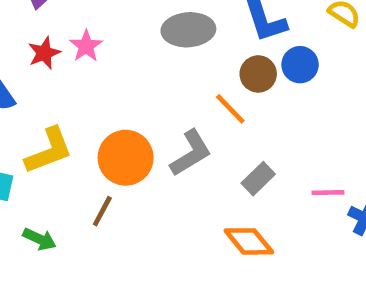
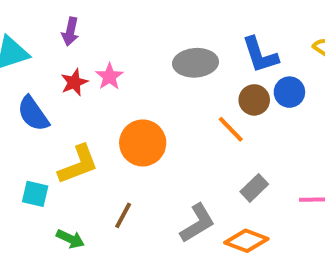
gray L-shape: (191, 153) -> (197, 223), moved
orange circle: (126, 158) -> (143, 143), moved
orange diamond: (249, 241) -> (246, 241), turned -30

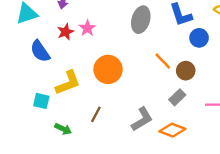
gray ellipse: (196, 63) -> (141, 20), turned -70
brown circle: (254, 100) -> (186, 71), moved

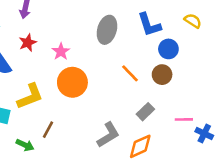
pink star: (87, 28) -> (61, 52), moved
brown circle: (186, 71) -> (162, 75), moved
brown line: (96, 114) -> (48, 130), moved
orange diamond: (172, 130) -> (140, 146), turned -45

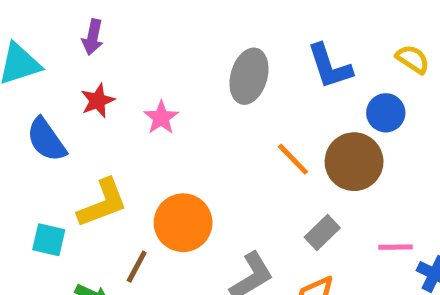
blue circle: (168, 49) -> (386, 113), moved
brown circle: (162, 75) -> (354, 162), size x1.5
orange circle: (72, 82) -> (183, 223), moved

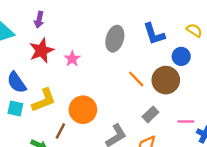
red star: (98, 101) -> (41, 50), size x1.5
blue semicircle: (46, 140) -> (17, 82), moved
cyan square: (49, 240) -> (15, 109), moved

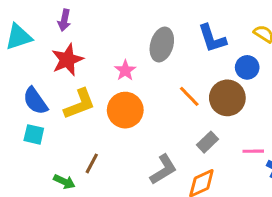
pink star: (72, 59) -> (125, 70), moved
yellow L-shape: (44, 100) -> (80, 104), moved
orange circle: (83, 110) -> (125, 110), moved

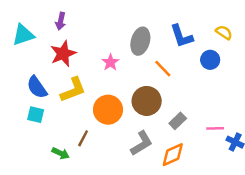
orange line: (189, 96) -> (163, 69), moved
brown circle: (227, 98) -> (147, 101), moved
orange circle: (125, 110) -> (108, 110), moved

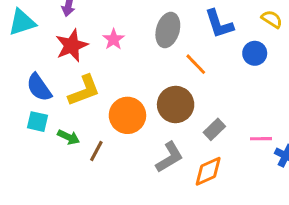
pink star: (110, 62) -> (114, 39), moved
green arrow: (61, 153) -> (69, 137), moved

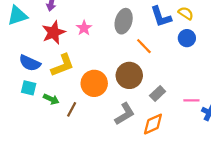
yellow semicircle: (272, 19) -> (186, 13), moved
blue semicircle: (39, 87) -> (30, 63), turned -30

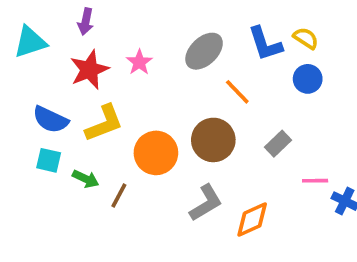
gray ellipse: (124, 21) -> (204, 51), turned 30
gray rectangle: (158, 94) -> (278, 144), moved

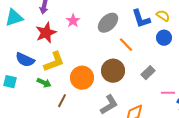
pink star: (139, 62) -> (73, 21), moved
cyan square: (49, 160) -> (10, 82), moved
green arrow: (86, 179) -> (44, 83), moved

